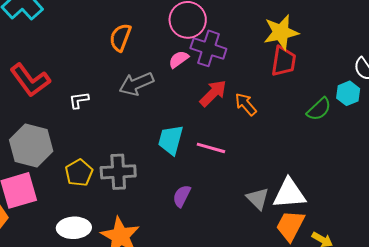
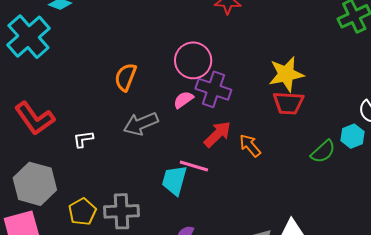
red trapezoid: (284, 61) -> (288, 103), turned 84
pink line: (211, 148) -> (194, 166), moved

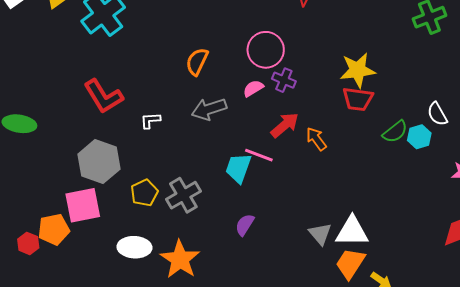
purple cross: (213, 89) -> (284, 80), size x0.7
green semicircle: (323, 152) -> (395, 132), moved
gray cross: (121, 211) -> (183, 195), turned -32

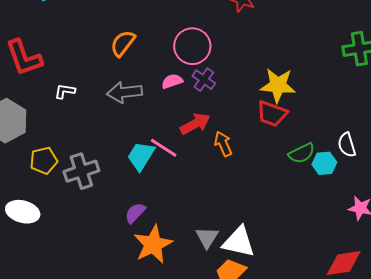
orange star: (180, 259) -> (153, 244), moved

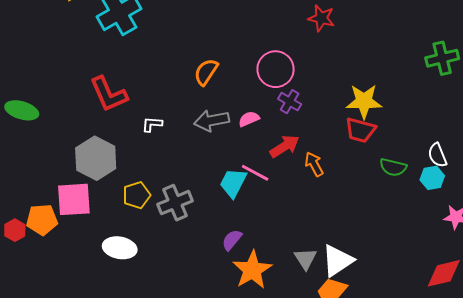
pink semicircle: (172, 81) -> (249, 119), moved
green semicircle: (302, 153) -> (393, 167), turned 44
cyan hexagon: (324, 163) -> (432, 178), moved
white triangle: (239, 242) -> (337, 261), turned -42

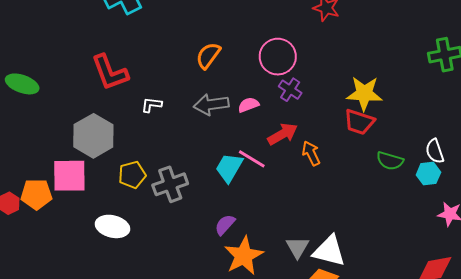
white triangle: (337, 261) -> (329, 251), turned 45

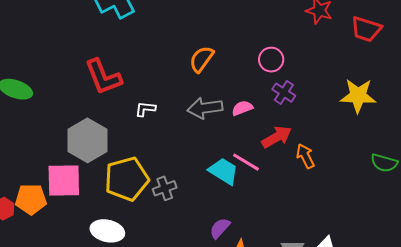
pink circle: (278, 57) -> (271, 60), size x0.7
red trapezoid: (359, 122) -> (366, 29), moved
cyan trapezoid: (229, 168) -> (224, 171), turned 92
yellow pentagon: (132, 175) -> (127, 179), size x1.6
gray cross: (170, 184) -> (165, 188), size x0.7

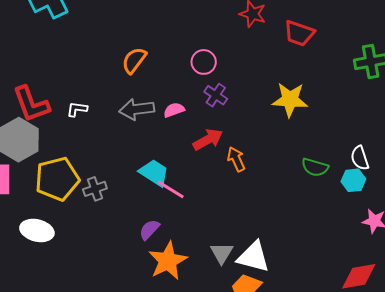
red L-shape: (103, 77) -> (31, 104), moved
pink line: (246, 162) -> (171, 189), moved

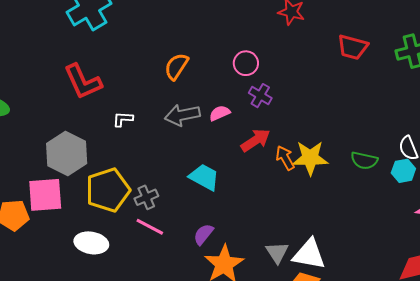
red trapezoid: (299, 33) -> (353, 47), moved
yellow star: (290, 100) -> (310, 158), moved
red L-shape: (31, 104) -> (83, 82), moved
pink line: (171, 189) -> (150, 227), moved

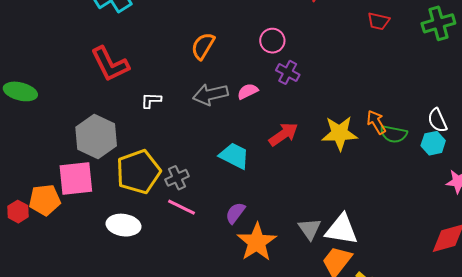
red trapezoid: (353, 47) -> (379, 21), size x0.7
red arrow: (255, 140) -> (283, 134), moved
orange arrow: (285, 158) -> (376, 122), moved

